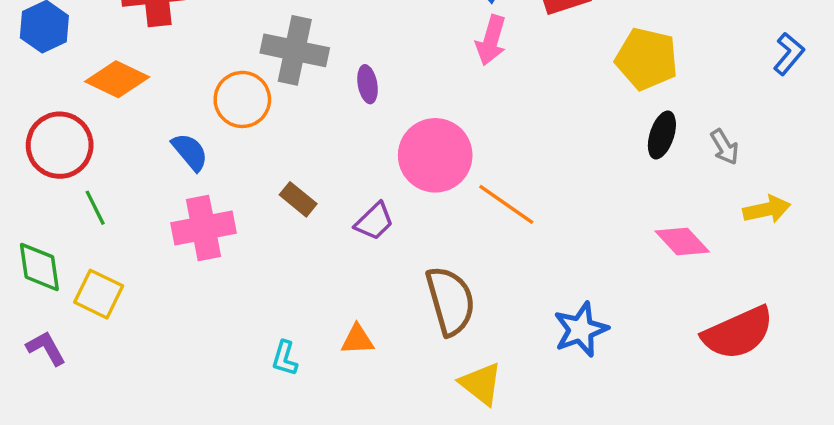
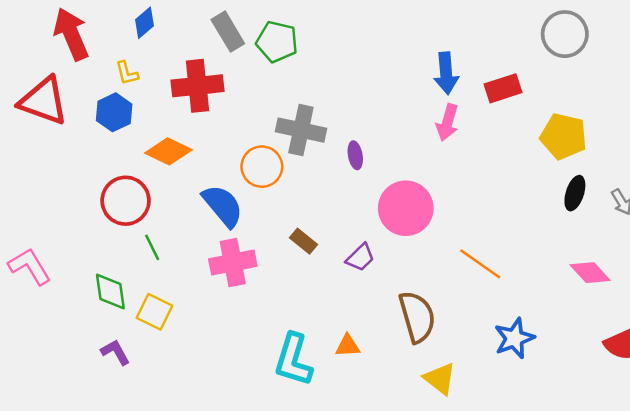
blue semicircle: (190, 152) -> (223, 206), size x1.5
orange line: (506, 204) -> (480, 264), moved
cyan L-shape: (285, 358) -> (293, 360), size x2.0

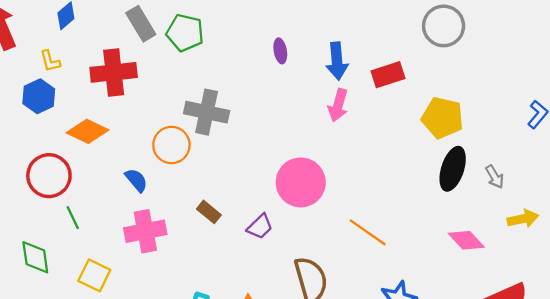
purple ellipse: (355, 155) -> (280, 51), moved
black ellipse: (575, 193) -> (453, 169), size x1.4
blue semicircle: (223, 206) -> (136, 180), size x0.6
yellow square: (155, 312) -> (94, 275), moved

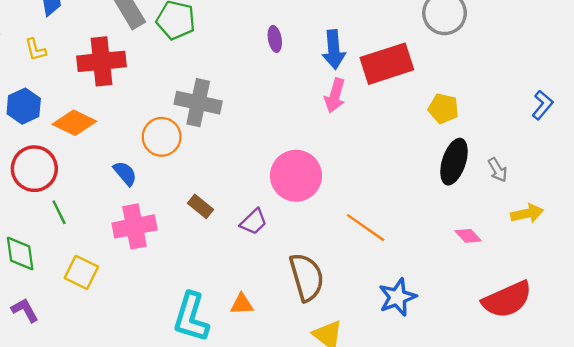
red rectangle: (388, 75) -> (387, 64), size x1.5
blue hexagon: (39, 96) -> (24, 106), moved
yellow pentagon: (442, 118) -> (443, 109), size x0.7
pink diamond: (466, 240) -> (468, 236), size x0.7

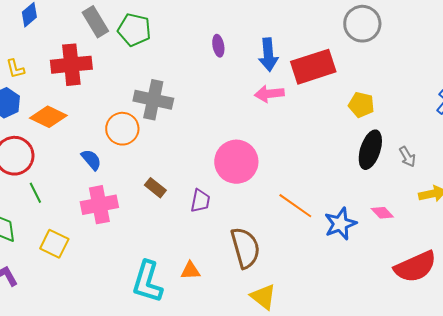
yellow L-shape: (35, 50) -> (15, 69), moved
pink arrow: (335, 96) -> (269, 94), turned 68
purple trapezoid: (254, 222) -> (200, 201), turned -35
blue star: (397, 297) -> (340, 224), moved

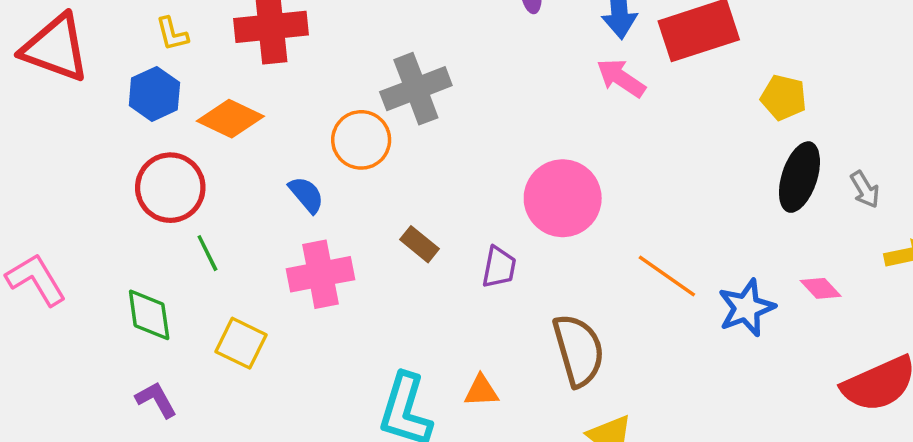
pink arrow: (269, 94) -> (621, 78), turned 40
gray cross: (153, 100) -> (416, 89), turned -33

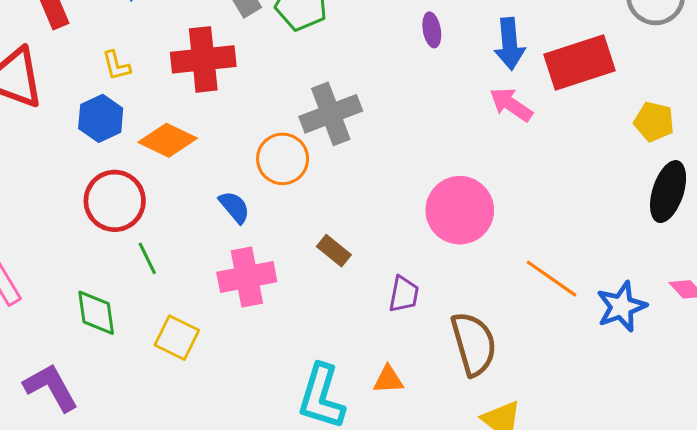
purple trapezoid: (499, 267) -> (404, 294), moved
purple L-shape: (156, 400) -> (51, 387), moved, size x1.5

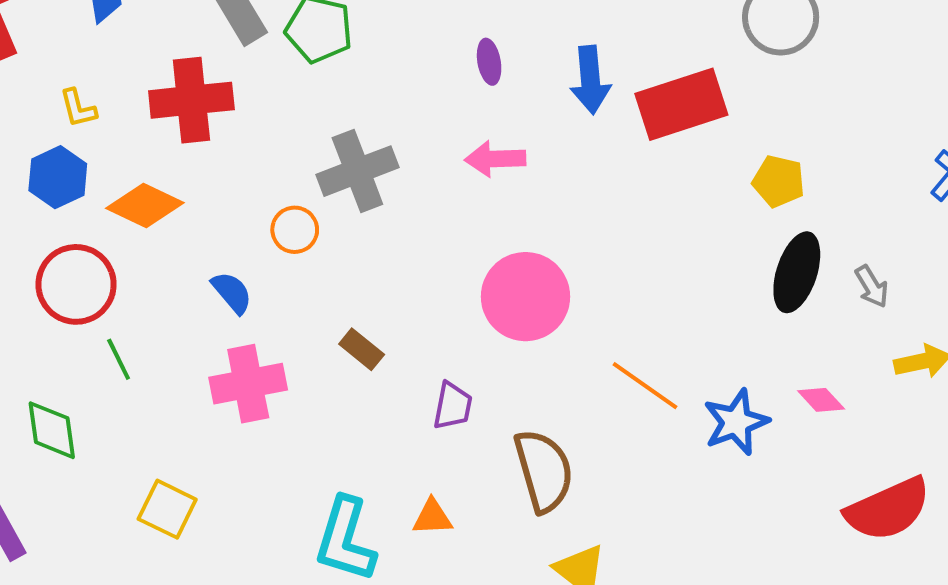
pink arrow: (511, 104) -> (495, 159), moved, turned -36
orange circle: (283, 159) -> (295, 230), size x0.7
yellow square: (177, 338) -> (167, 509), moved

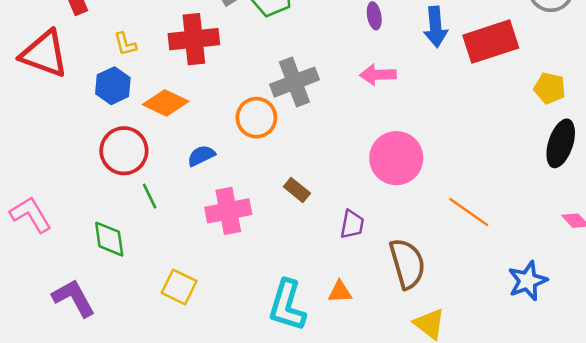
orange circle: (295, 230) -> (256, 118), size x1.4
blue semicircle: (232, 293) -> (201, 156), moved, turned -76
blue star: (736, 422) -> (528, 281), moved

